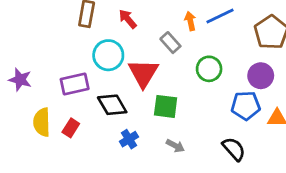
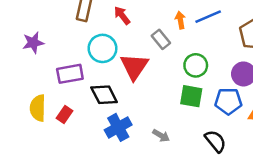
purple star: (20, 80) -> (33, 43), moved, turned -30
green square: (166, 106) -> (191, 96), moved
blue cross: (129, 139) -> (118, 127), size x1.5

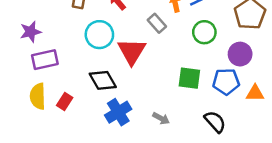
green circle: (196, 65) -> (204, 32), moved
purple rectangle: (70, 74) -> (45, 60), moved

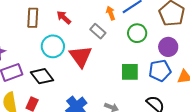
black diamond: (103, 80) -> (42, 76), moved

